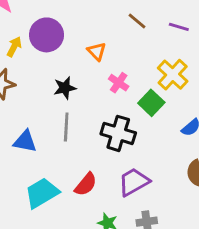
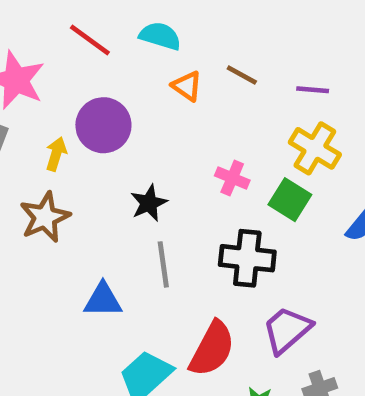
purple line: (179, 27) -> (313, 90), moved
orange triangle: (97, 51) -> (187, 86), moved
red semicircle: (86, 184) -> (212, 349), size x1.4

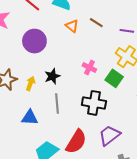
yellow arrow: (56, 154) -> (30, 84), moved

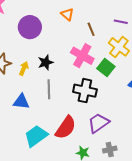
brown line: (96, 23) -> (91, 29), moved, turned 32
pink cross: (89, 67) -> (82, 56), size x1.6

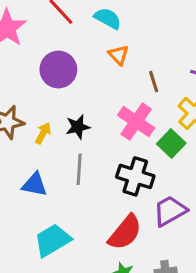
purple trapezoid: (98, 123) -> (170, 211), moved
red semicircle: (66, 128) -> (125, 232), moved

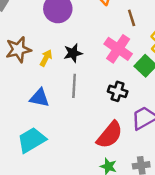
black cross: (135, 176) -> (118, 91), size x0.7
cyan trapezoid: (52, 240) -> (32, 140), moved

